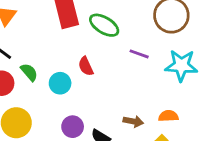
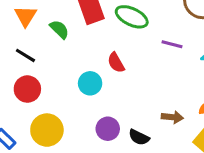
green semicircle: (29, 72) -> (59, 29), moved

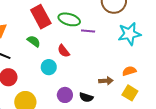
green semicircle: (59, 29) -> (34, 41), moved
purple line: (172, 44) -> (88, 31), moved

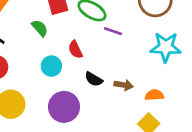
brown arrow: (106, 81) -> (124, 85), moved
purple circle: (65, 95) -> (64, 107), size x1.5
black semicircle: (86, 97) -> (94, 79), moved

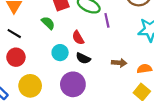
purple line: (113, 31) -> (107, 20), turned 64
black semicircle: (94, 79) -> (83, 58), moved

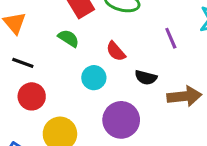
purple line: (107, 20) -> (171, 38), moved
black semicircle: (83, 58) -> (146, 77), moved
brown arrow: (119, 63) -> (184, 96), moved, size x1.5

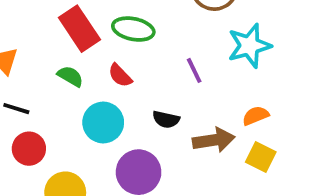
red semicircle: (116, 51) -> (120, 75), moved
cyan circle: (94, 78) -> (103, 122), size x1.4

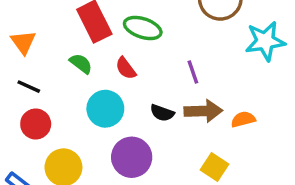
cyan star: (249, 46) -> (265, 41), moved
brown arrow: (214, 140) -> (203, 111), moved
yellow square: (261, 157) -> (214, 167), moved

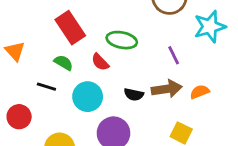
green ellipse: (143, 28) -> (122, 40), moved
purple line: (193, 72) -> (174, 55), moved
black line: (29, 87) -> (46, 87), moved
red circle: (36, 124) -> (19, 117), moved

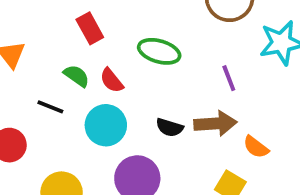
red rectangle: (70, 28) -> (90, 28), size x0.7
red semicircle: (100, 62) -> (112, 80), moved
orange semicircle: (200, 92) -> (256, 147), moved, turned -126

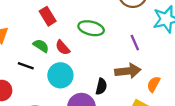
black semicircle: (170, 127) -> (101, 86), moved, turned -91
orange semicircle: (256, 147) -> (154, 84), turned 84

